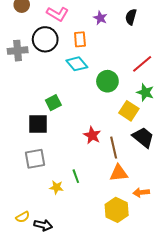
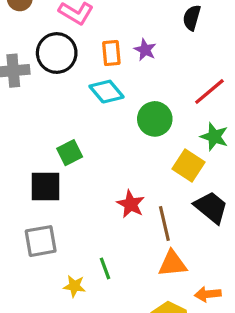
purple star: (100, 18) -> (145, 50), moved

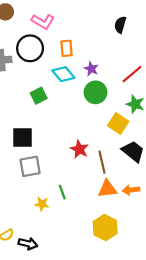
purple star: (145, 50) -> (91, 69), moved
green square: (70, 153) -> (39, 96), moved
gray square: (41, 241) -> (30, 166), moved
orange arrow: (208, 294) -> (131, 190), moved

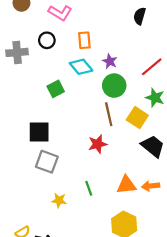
black circle: (30, 48) -> (47, 40), size x0.6
red star: (79, 149) -> (98, 144), turned 30
brown line: (102, 162) -> (109, 114), moved
gray square: (30, 166) -> (47, 162), turned 30
green line: (62, 192) -> (89, 188), moved

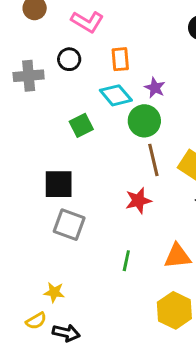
green circle: (114, 86) -> (144, 121), moved
green line: (89, 188) -> (126, 261), turned 32
yellow star: (59, 200) -> (54, 292), moved

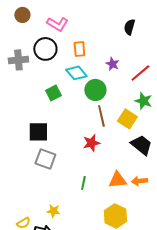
black circle: (69, 59) -> (45, 49), size x1.5
purple star: (155, 88) -> (112, 64), moved
yellow star: (54, 292) -> (53, 211), moved

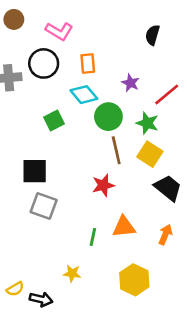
green star: (143, 101) -> (147, 123), moved
orange triangle: (117, 180) -> (124, 227), moved
orange arrow: (139, 181) -> (165, 235), turned 119
yellow star: (53, 211) -> (72, 273), moved

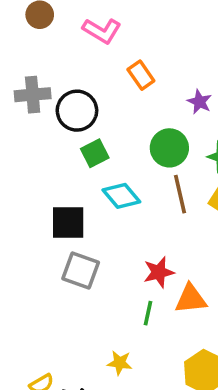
black circle: (44, 63) -> (77, 111), moved
orange rectangle: (88, 63) -> (141, 75), turned -30
cyan diamond: (84, 95) -> (121, 196), moved
red star: (103, 185) -> (159, 272), moved

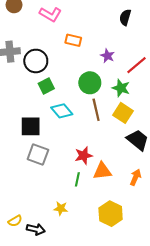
orange rectangle: (141, 75) -> (73, 40), turned -42

